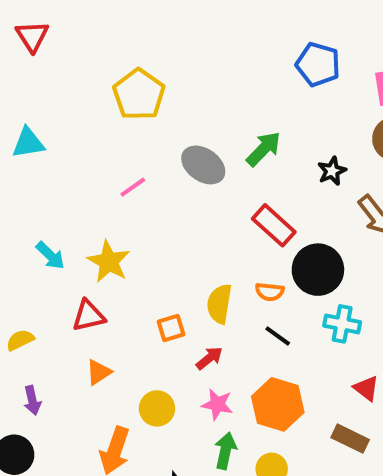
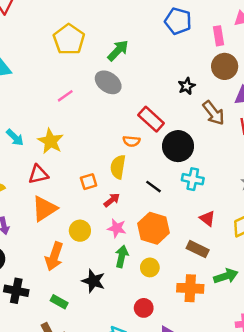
green arrow: (264, 149) -> (118, 50), moved
orange semicircle: (270, 292) -> (131, 141), moved
orange triangle: (99, 372) -> (44, 209), size x1.6

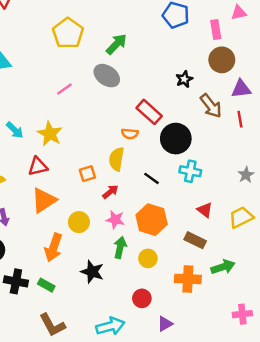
green rectangle: (59, 302) -> (46, 285), moved

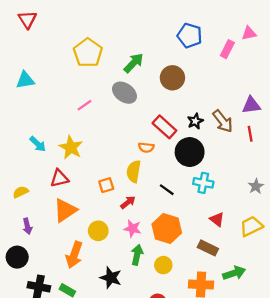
pink rectangle: (216, 30) -> (227, 49), turned 36
brown circle: (222, 60) -> (172, 78), moved
black star: (184, 79) -> (195, 121), moved

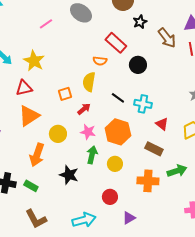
black star: (195, 121) -> (140, 22), moved
black circle: (190, 152) -> (138, 65), size x0.7
cyan cross: (203, 183) -> (143, 104), moved

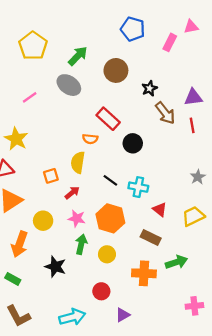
black star: (140, 22) -> (150, 88), moved

